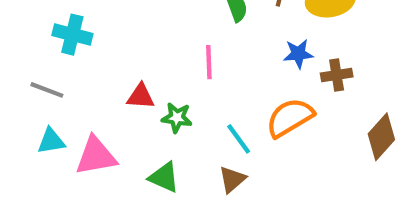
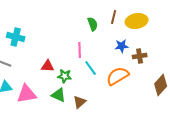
cyan line: (239, 139) -> (91, 68), moved
green triangle: (164, 177) -> (59, 95), moved
brown triangle: (232, 179) -> (80, 102), moved

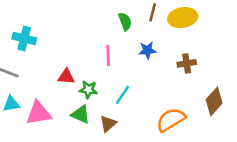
blue star: (122, 46) -> (147, 50), moved
cyan line: (91, 68) -> (122, 95), moved, turned 70
orange semicircle: (118, 76) -> (171, 120), moved

